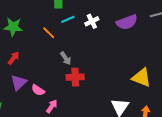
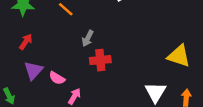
gray arrow: (66, 58) -> (88, 38), turned 64

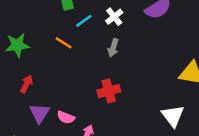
gray arrow: (88, 38) -> (113, 48), moved

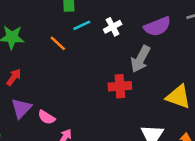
gray arrow: (113, 48) -> (140, 59), moved, size x1.5
red cross: (109, 91) -> (120, 86), moved

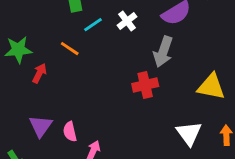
red arrow: (14, 77) -> (39, 73), moved
pink semicircle: (47, 117) -> (70, 132), turned 54

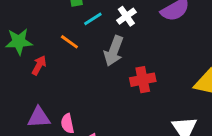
gray arrow: (163, 52) -> (114, 51), moved
purple triangle: (41, 126) -> (39, 117), turned 50

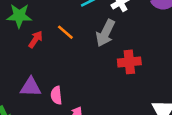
orange line: (69, 42) -> (65, 32), moved

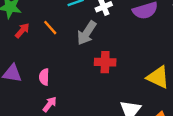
pink semicircle: (56, 95) -> (44, 77), moved

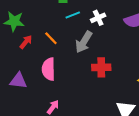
pink semicircle: (44, 77) -> (49, 69), moved, size x1.5

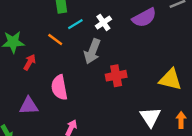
orange line: (51, 38) -> (55, 40), moved

